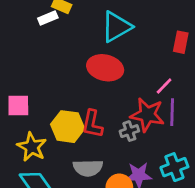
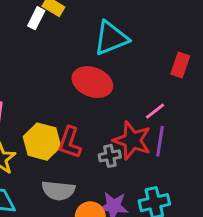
white rectangle: (48, 18) -> (36, 18), turned -48

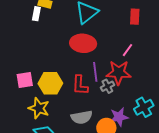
purple line: (160, 141) -> (95, 72), moved
yellow hexagon: (42, 142) -> (50, 83), moved

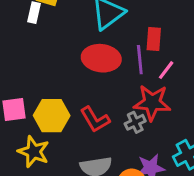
red rectangle: (135, 17) -> (154, 39), moved
purple line: (95, 72) -> (140, 60), moved
red L-shape: (80, 85) -> (95, 120), turned -35

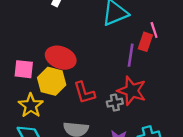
red ellipse: (101, 58) -> (61, 58), moved
pink line: (166, 70) -> (154, 30), moved, turned -70

